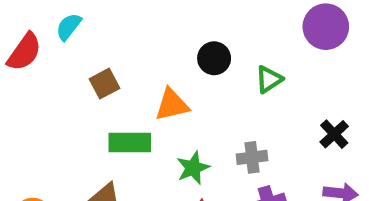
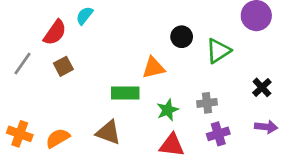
green triangle: (269, 79) -> (218, 51), size x1.4
brown square: (104, 84) -> (63, 66), moved

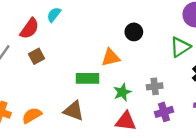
green triangle: (218, 51) -> (180, 47), moved

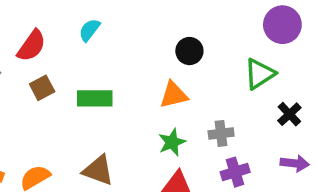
cyan semicircle: (54, 15) -> (89, 30), moved
orange triangle: (111, 57) -> (174, 95), moved
green rectangle: (87, 78) -> (95, 98), moved

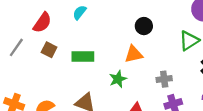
brown square: (42, 88) -> (49, 50), turned -35
green star: (172, 142) -> (118, 79), moved

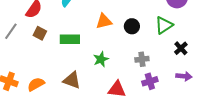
black circle: (144, 26) -> (132, 26), moved
orange triangle: (134, 54) -> (104, 21), moved

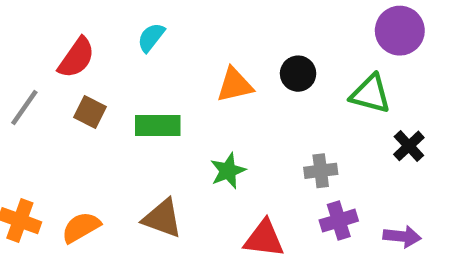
green triangle: (164, 25) -> (370, 94), turned 48
black circle: (132, 26) -> (298, 74), moved
purple arrow: (184, 76) -> (402, 236), moved

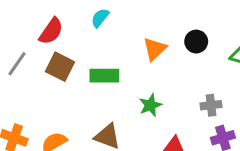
orange triangle: (235, 85) -> (155, 49), turned -30
brown square: (90, 112) -> (60, 67), size x1.4

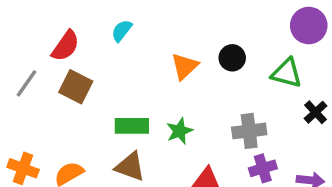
green rectangle: (104, 76) -> (132, 126), moved
gray cross: (211, 105) -> (249, 131), size x1.4

